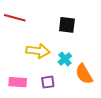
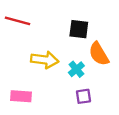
orange semicircle: (84, 74) -> (99, 54), moved
purple square: (48, 82) -> (83, 96), moved

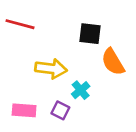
cyan cross: (76, 69) -> (81, 90), moved
purple square: (83, 96) -> (60, 110), moved, turned 35

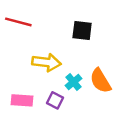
orange semicircle: (113, 62) -> (100, 81), moved

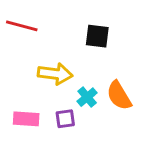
purple square: (55, 100) -> (65, 119), turned -35

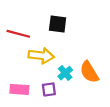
red line: (22, 26) -> (18, 34), moved
black square: (97, 36) -> (58, 24), moved

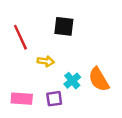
red line: (18, 34) -> (20, 37), turned 50
yellow arrow: (41, 56) -> (46, 61), size x0.6

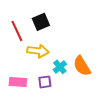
black square: (64, 26) -> (41, 22), moved, turned -30
yellow arrow: (46, 61) -> (38, 51), size x1.5

